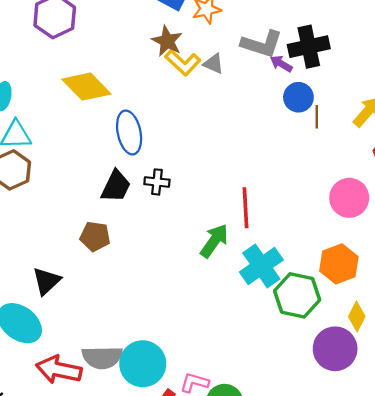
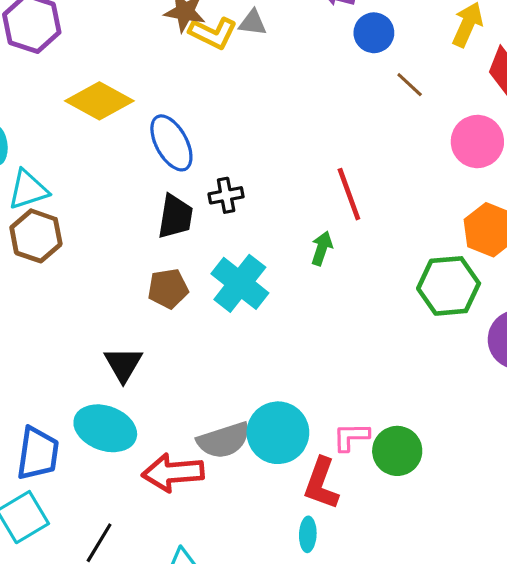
brown line: (317, 117) -> (410, 85), moved, turned -30
green arrow: (214, 241) -> (322, 248), size x0.7
cyan cross: (261, 266) -> (240, 283), moved

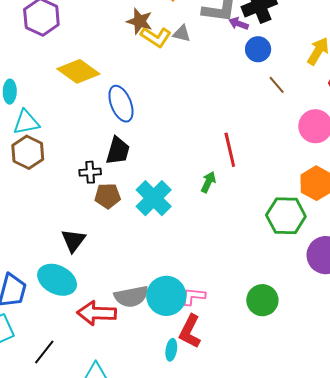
black cross: (226, 195) -> (90, 172), moved
pink L-shape: (351, 437) -> (193, 296), moved
green circle: (397, 451) -> (262, 300), moved
cyan ellipse: (308, 534) -> (171, 350), moved

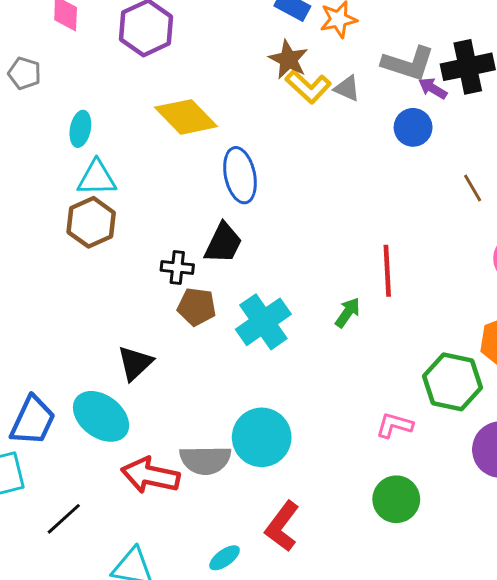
blue circle: (258, 49) -> (413, 127), moved
cyan circle: (166, 296) -> (262, 437), moved
pink L-shape: (193, 296) -> (394, 425), moved
cyan ellipse: (171, 350) -> (225, 558), moved, turned 35

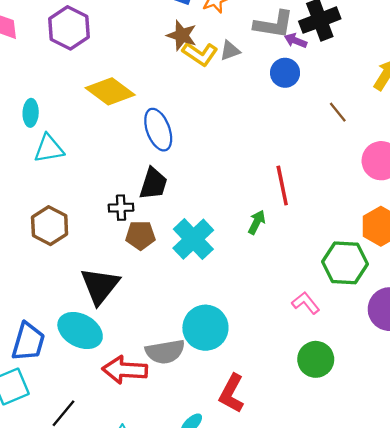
gray triangle: (347, 88) -> (230, 51), turned -35
brown hexagon: (91, 222) -> (50, 226), moved
black triangle: (135, 363) -> (100, 286), size x1.4
pink L-shape: (394, 425) -> (306, 303), turned 44

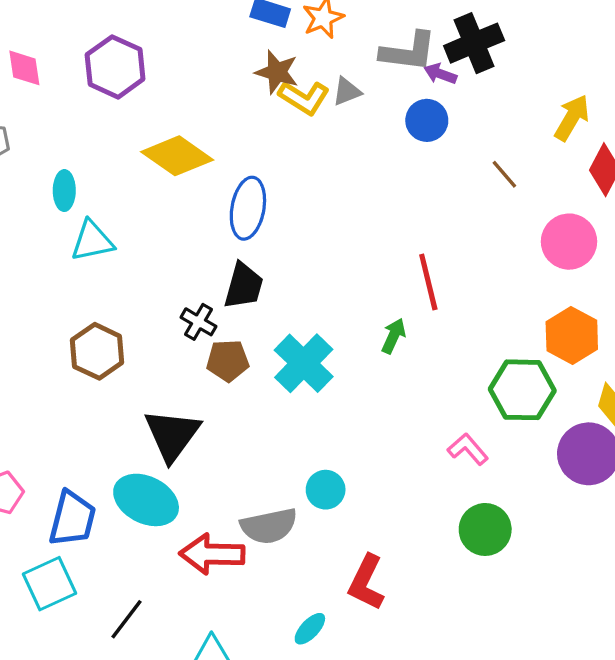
blue ellipse: (158, 130) -> (248, 208), turned 33
black cross: (121, 208) -> (198, 322), turned 35
cyan circle: (205, 328) -> (326, 490), size x0.6

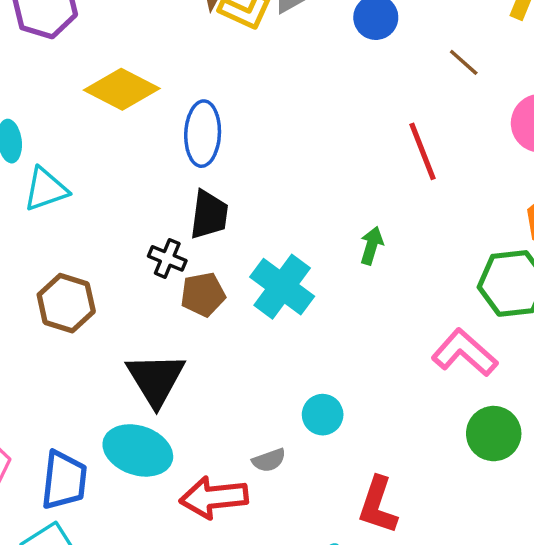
red line: (428, 282) -> (422, 151), moved
pink L-shape: (468, 449) -> (465, 353), size x1.5
gray semicircle: (269, 526) -> (269, 460), size x0.6

